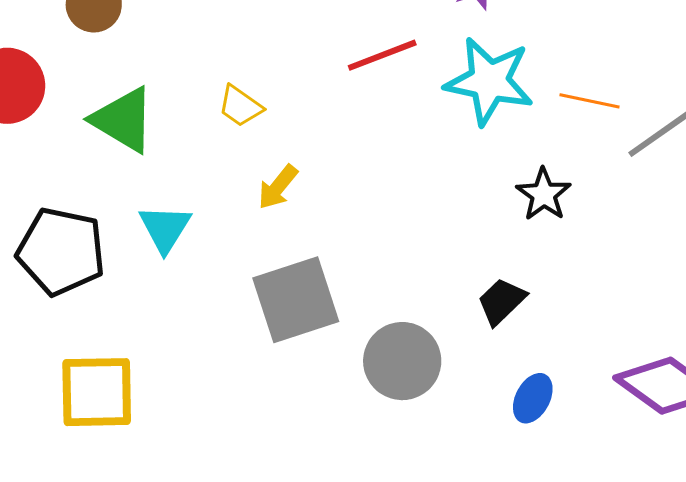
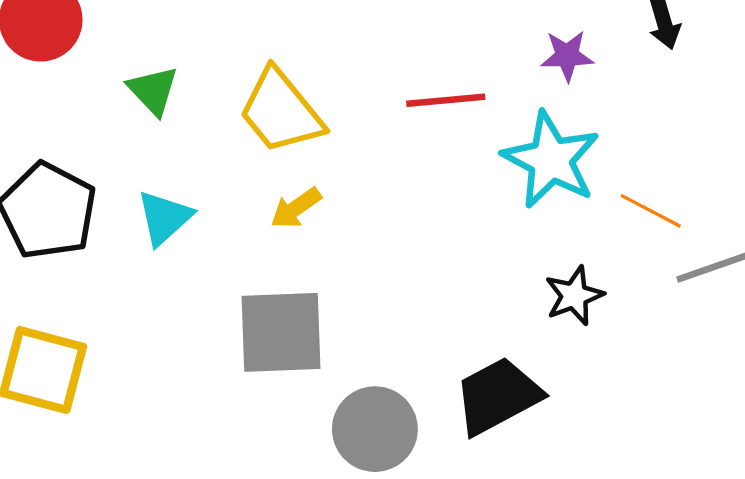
yellow trapezoid: (240, 106) -> (281, 111), size x1.8
green triangle: (123, 120) -> (153, 90), size x0.7
black trapezoid: (502, 301) -> (498, 396), size x1.6

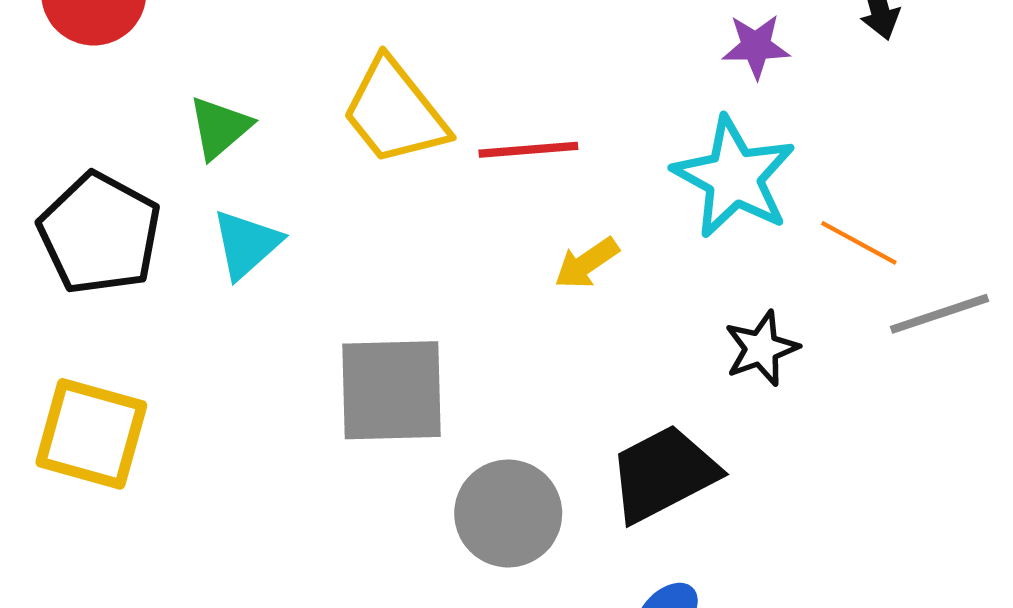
green triangle: (153, 90) -> (220, 127), moved, turned 32
red line: (446, 100) -> (528, 150), moved
yellow arrow: (296, 208) -> (587, 263), moved

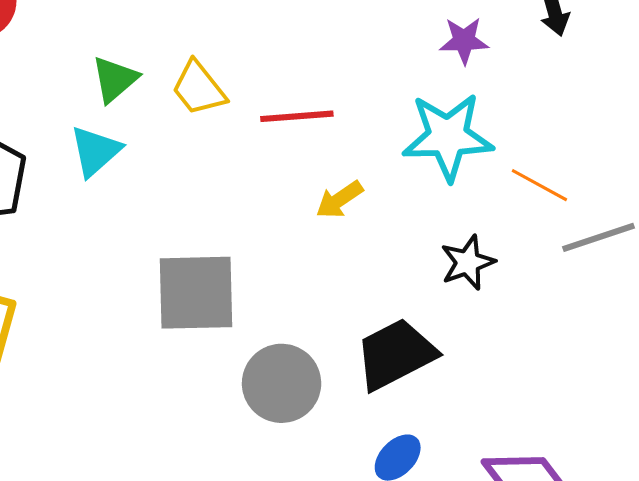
yellow trapezoid: (395, 112) -> (199, 88), size x0.7
green triangle: (220, 127) -> (115, 79), moved
cyan star: (734, 177) -> (448, 137), turned -30
cyan triangle: (246, 244) -> (95, 151), moved

